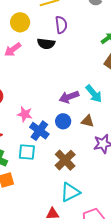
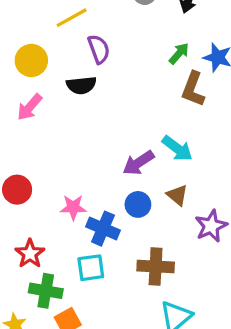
brown triangle: (87, 121) -> (177, 195), turned 40
brown cross: (65, 160) -> (156, 266), turned -30

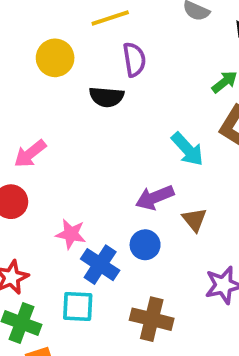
pink arrow: (30, 107) -> (30, 154), moved
cyan arrow: (177, 148) -> (187, 149), moved
brown triangle: (177, 195) -> (195, 220), moved

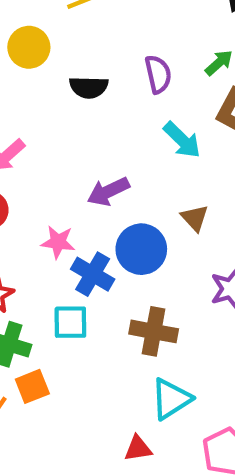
purple semicircle: (134, 60) -> (158, 74), moved
purple arrow: (155, 198) -> (108, 191), moved
blue circle: (145, 245) -> (141, 249), size x1.5

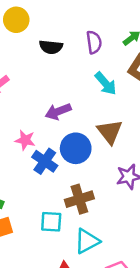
brown triangle: (195, 218) -> (110, 132), size x1.5
cyan square: (70, 322) -> (51, 222), moved
brown cross: (154, 331) -> (79, 199), turned -32

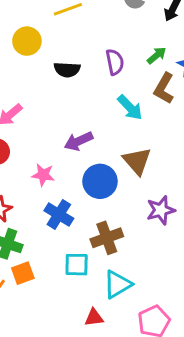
blue cross: (45, 161) -> (59, 214), moved

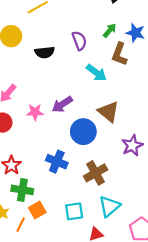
pink star: (43, 175) -> (35, 112), moved
cyan square: (77, 265) -> (74, 211), moved

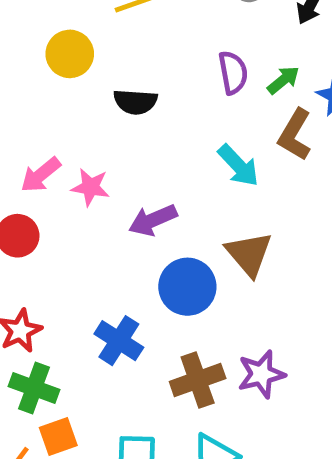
purple semicircle: (79, 41) -> (233, 73), moved
pink star: (35, 112) -> (90, 187), moved
purple star: (132, 145) -> (261, 374), moved

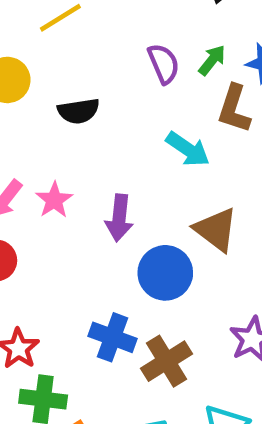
pink star: (90, 187) -> (54, 200), turned -30
purple arrow: (153, 220) -> (119, 218), turned -48
brown cross: (198, 380) -> (166, 361), moved

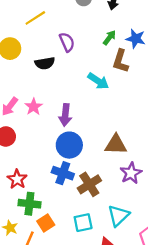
purple semicircle: (164, 64) -> (67, 42), moved
brown triangle: (216, 230) -> (116, 145), moved, turned -35
blue circle: (165, 273) -> (69, 145), moved

